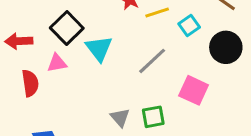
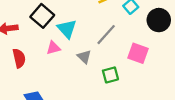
pink triangle: (57, 63) -> (53, 48), moved
gray triangle: (120, 118) -> (84, 57), moved

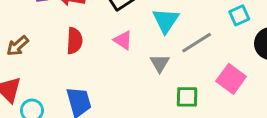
cyan triangle: (67, 29) -> (166, 21), moved
pink triangle: (53, 48) -> (123, 40), turned 32

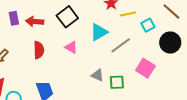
cyan triangle: (166, 21) -> (99, 32), turned 30
gray triangle: (160, 63) -> (97, 75), moved, turned -32

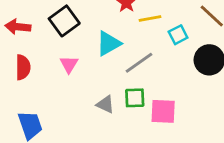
pink triangle: (71, 47) -> (69, 64), turned 32
pink square: (145, 68) -> (163, 111), moved, turned -30
green square: (117, 82) -> (135, 98), moved

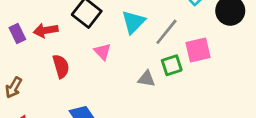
pink square: (163, 111) -> (198, 50), moved

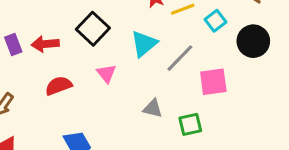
green square: (172, 65) -> (190, 124), moved
red semicircle: (61, 66) -> (58, 86), turned -100

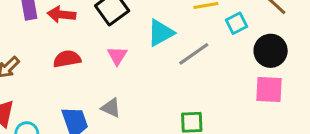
pink square: (213, 82) -> (269, 90), moved
gray triangle: (153, 108) -> (111, 108), moved

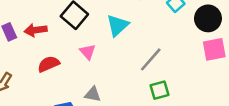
gray line: (194, 54) -> (151, 59), moved

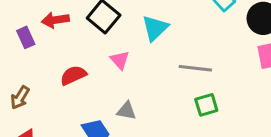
red arrow: (36, 30) -> (55, 20), moved
gray line: (151, 59) -> (195, 68), turned 56

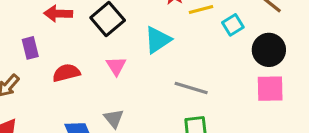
purple rectangle: (26, 37) -> (30, 48), moved
gray triangle: (127, 111) -> (114, 119), turned 30

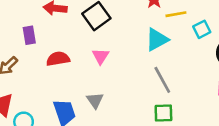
cyan triangle: (158, 40) -> (157, 40), moved
gray line: (191, 88) -> (162, 80), turned 40

